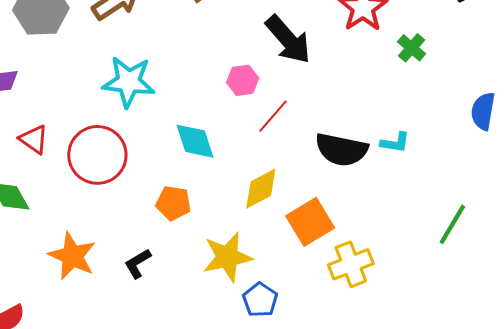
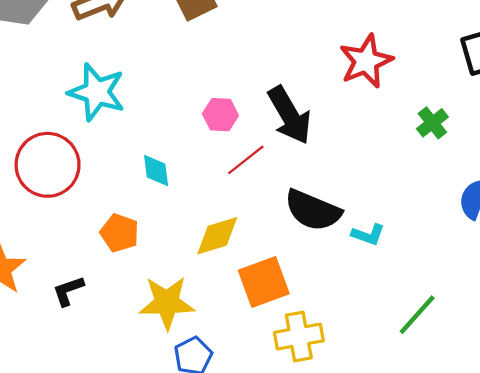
black arrow: (288, 40) -> (290, 115), moved
green cross: (412, 48) -> (432, 123), moved
cyan diamond: (195, 141) -> (156, 170), size x0.7
cyan L-shape: (395, 143) -> (368, 235), moved

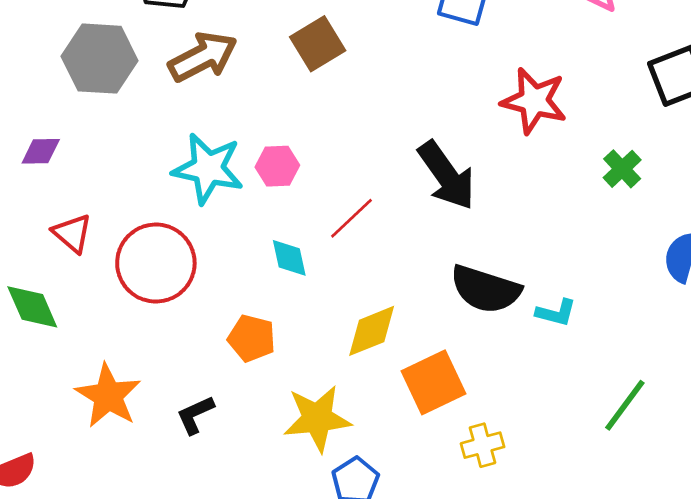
red star: (366, 61) -> (534, 101), turned -30
pink hexagon: (220, 115) -> (277, 166), moved
red line: (246, 160) -> (352, 218), moved
yellow cross: (299, 337) -> (483, 445), size x0.7

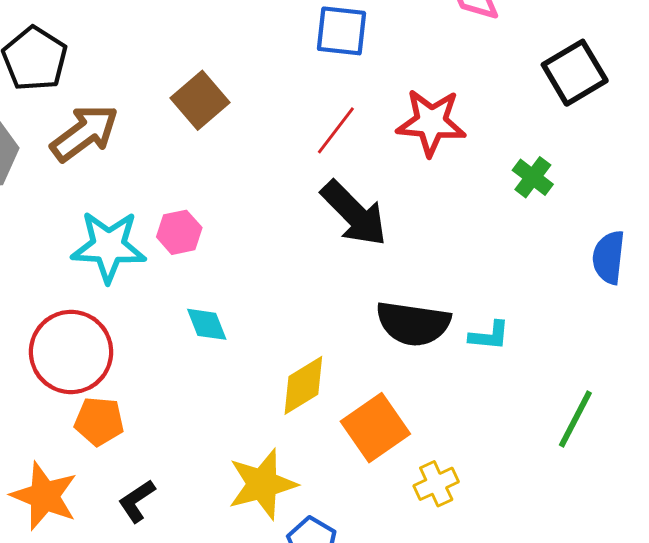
red line: (352, 218) -> (336, 130), moved
orange pentagon: (252, 338) -> (99, 421), moved

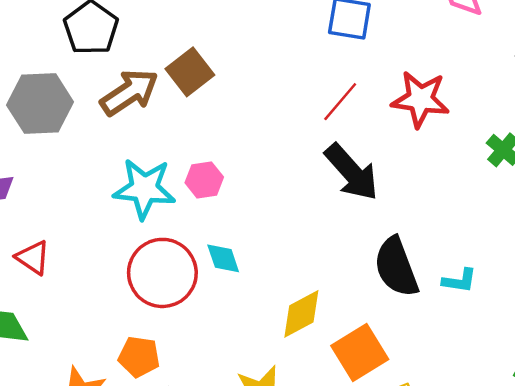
brown square: (200, 100) -> (190, 72), moved
black semicircle: (413, 324) -> (396, 267), turned 58
red circle: (71, 352) -> (162, 273), moved
orange pentagon: (99, 421) -> (139, 357), moved

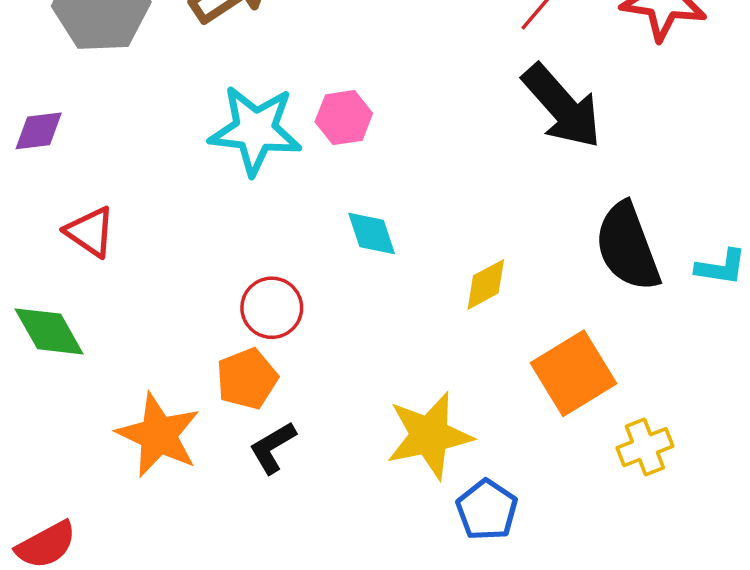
red circle: (162, 273) -> (272, 308), moved, size x0.6
yellow diamond: (301, 314) -> (486, 284), moved, size x0.7
orange pentagon: (139, 357) -> (247, 379), turned -30

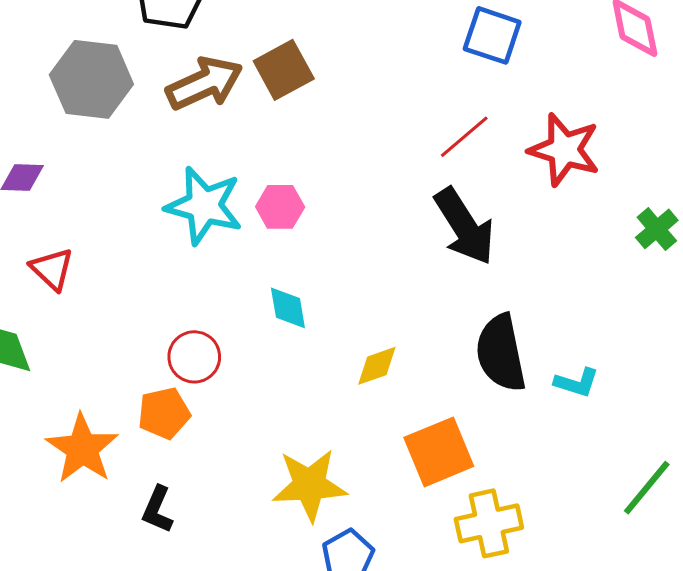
yellow cross: (645, 447) -> (489, 523), size x1.4
black L-shape: (273, 448) -> (157, 510), moved, turned -45

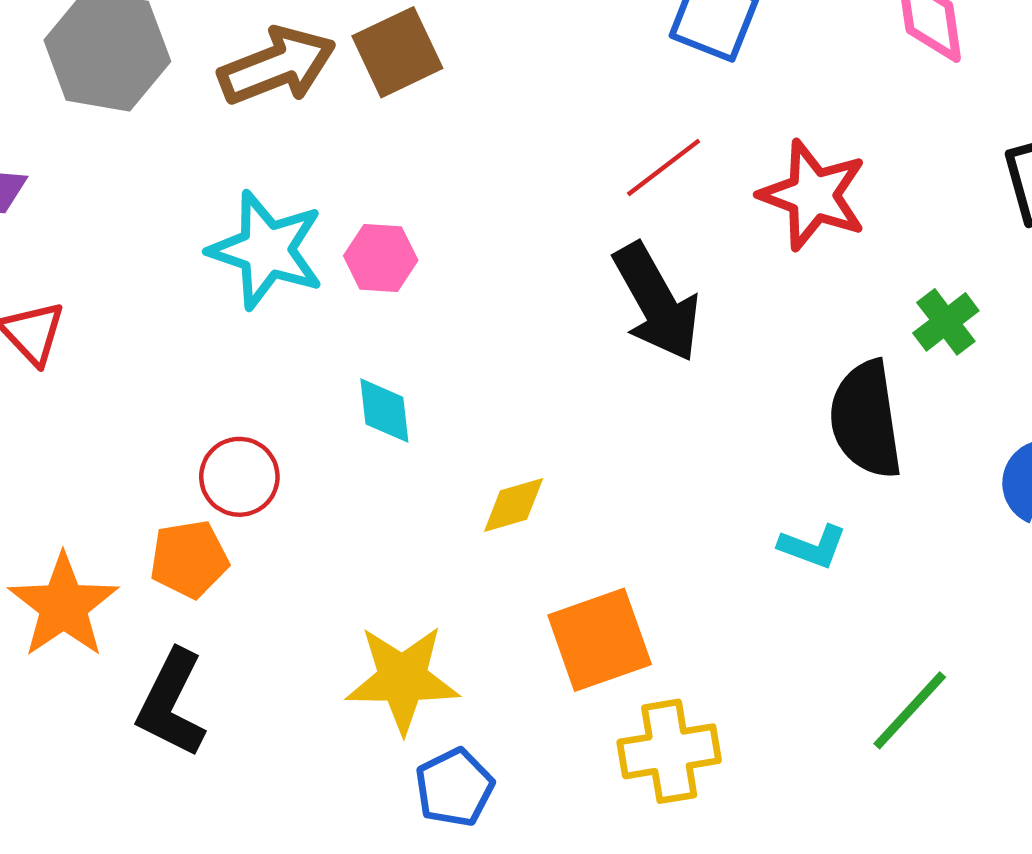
black semicircle: (501, 353) -> (866, 419), moved
black L-shape: (157, 510) -> (172, 703), size x1.5

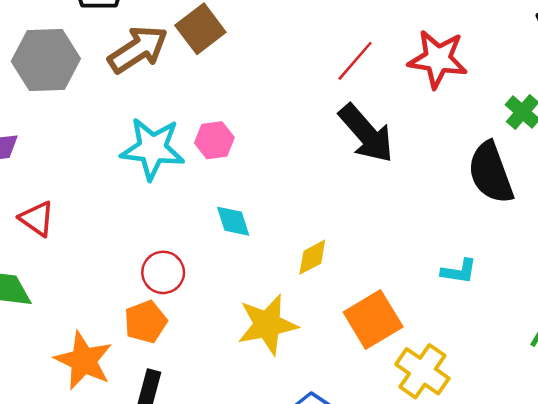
cyan L-shape: (813, 547) -> (459, 271), moved
yellow star: (402, 679) -> (267, 325), moved
yellow cross: (669, 751) -> (422, 371), turned -34

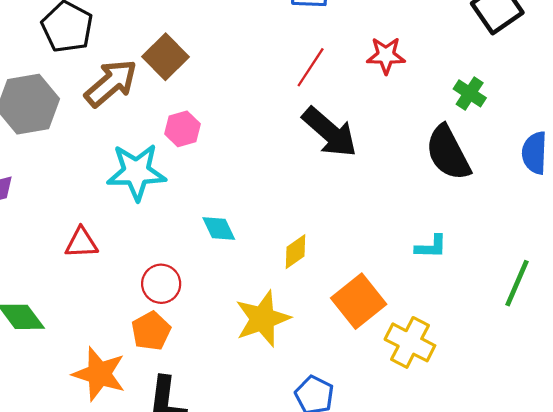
red star: (438, 59) -> (386, 55), size x0.7
pink hexagon: (214, 140) -> (182, 129), moved
red triangle: (37, 219) -> (81, 243), moved, turned -30

